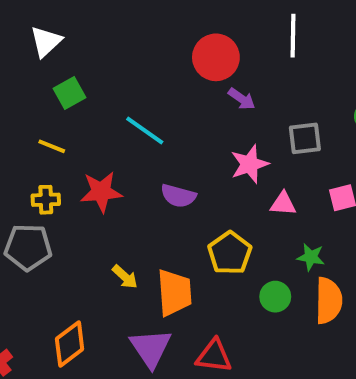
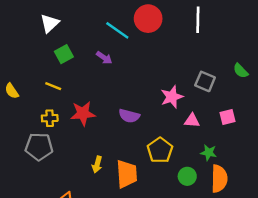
red circle: (216, 57) -> (148, 19), moved
purple arrow: (242, 99) -> (104, 58), moved
cyan line: (145, 131) -> (117, 30), moved
gray square: (305, 138) -> (205, 81), turned 30
yellow arrow: (125, 277) -> (97, 164), turned 63

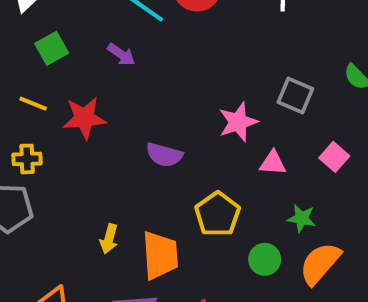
red star: (83, 113) -> (84, 118), moved
pink square: (228, 117) -> (334, 157), turned -35
orange semicircle: (219, 179) -> (320, 263), turned -140

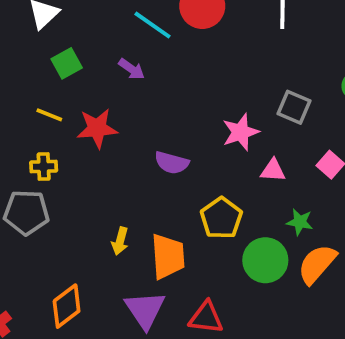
green circle: (265, 259) -> (265, 260), size x1.5

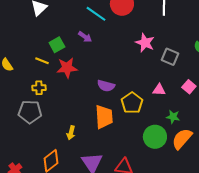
green square: (67, 63) -> (57, 45), moved
pink star: (240, 132) -> (145, 43), moved, turned -30
yellow pentagon: (221, 218) -> (132, 103), moved
yellow arrow: (120, 241) -> (71, 133), moved
orange trapezoid: (168, 256) -> (104, 117), moved

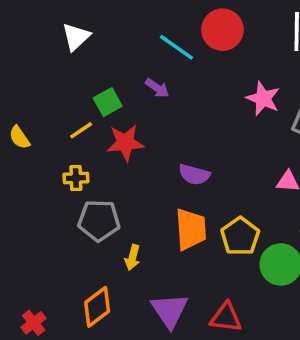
yellow line: (42, 61) -> (81, 130), turned -56
yellow pentagon: (132, 103) -> (240, 236), moved
gray pentagon: (30, 112) -> (99, 220), moved

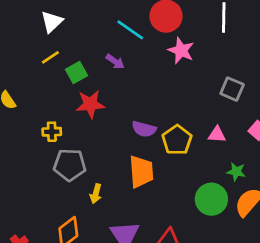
pink star: (263, 99) -> (181, 51), moved
yellow line: (81, 130) -> (50, 57), moved
yellow pentagon: (240, 236) -> (177, 140), moved

